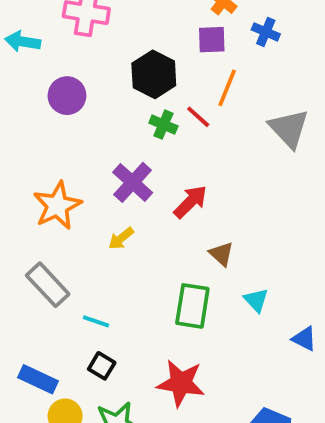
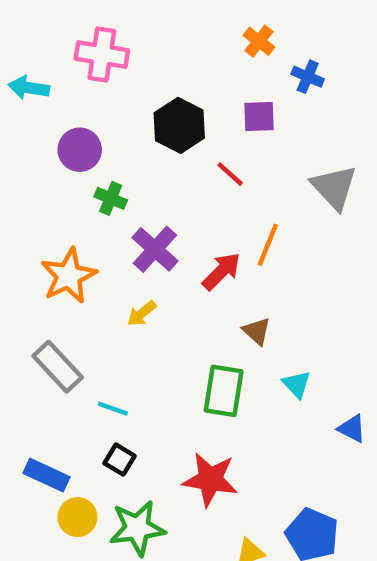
purple square: (212, 40) -> (259, 116), moved
orange line: (227, 88) -> (268, 245), moved
green cross: (163, 125) -> (111, 198), moved

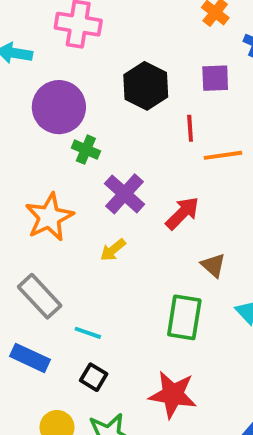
purple circle: (80, 150) -> (59, 107), size x1.4
red line: (230, 174) -> (190, 128), turned 44
orange line: (268, 245) -> (223, 155), moved, turned 60
blue rectangle: (46, 475) -> (30, 358), moved

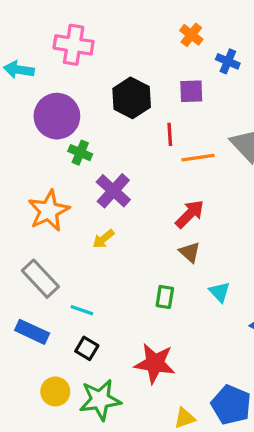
red arrow: (182, 213) -> (190, 214), moved
green rectangle: (184, 317) -> (165, 297), size x0.6

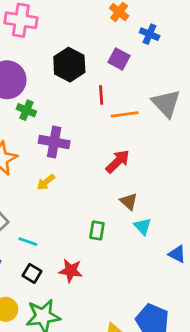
purple square: (191, 91) -> (119, 59), turned 30
purple cross: (113, 191) -> (54, 142), turned -32
brown triangle: (190, 252) -> (129, 201), moved
red star: (155, 363) -> (71, 271), moved, size x0.7

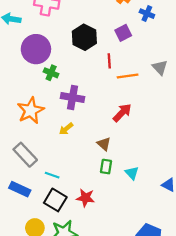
purple square: (119, 59) -> (123, 33), turned 35
gray triangle: (166, 103) -> (160, 67), size x0.7
brown triangle: (129, 201) -> (104, 144), moved
cyan triangle: (143, 226) -> (132, 173), moved
black square: (32, 273) -> (55, 200), size x1.5

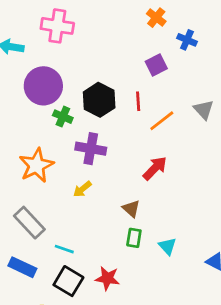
black hexagon: (84, 37) -> (99, 100), moved
orange line: (128, 76) -> (162, 121), turned -30

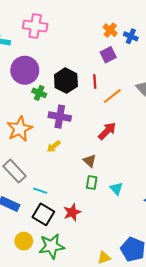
orange cross: (156, 18) -> (110, 30), moved
red star: (107, 278) -> (72, 212), turned -30

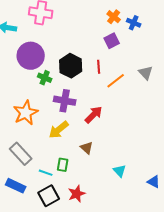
red arrow: (107, 131) -> (94, 115), moved
yellow arrow: (54, 146) -> (59, 130), size x1.5
brown triangle: (90, 161) -> (87, 148), moved
green rectangle: (92, 182) -> (63, 165), moved
black square: (43, 214) -> (49, 196), turned 30

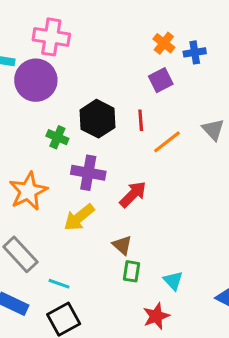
blue cross: (134, 23) -> (195, 52), turned -32
purple circle: (31, 56) -> (36, 80), moved
green rectangle: (63, 165) -> (131, 271), moved
red star: (77, 194) -> (156, 316), moved

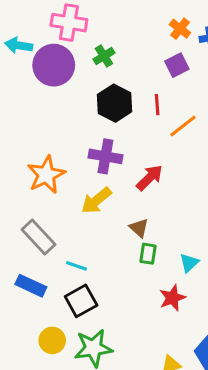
green cross: (57, 137) -> (104, 56), moved, turned 35
cyan triangle: (173, 281) -> (189, 263), turned 30

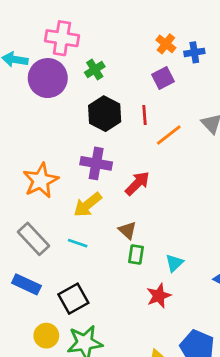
cyan line: (77, 266) -> (78, 243), moved

